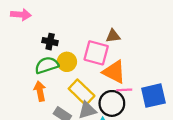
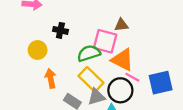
yellow circle: (67, 62) -> (38, 50), moved
green semicircle: (47, 65) -> (89, 53), moved
pink line: (124, 90) -> (132, 77), turned 32

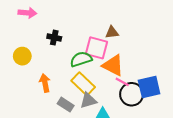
yellow circle: (38, 50) -> (22, 56), moved
black circle: (120, 90) -> (132, 94), moved

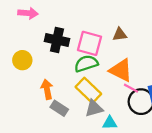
black cross: (54, 38) -> (57, 40), size x1.5
pink square: (97, 48) -> (90, 43), moved
gray rectangle: (66, 105) -> (59, 108), moved

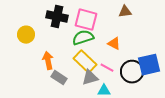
brown triangle: (120, 34) -> (125, 12), moved
orange triangle: (121, 70) -> (114, 44), size x0.6
pink line: (131, 88) -> (107, 68), moved

